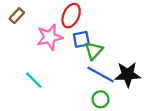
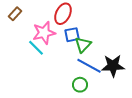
cyan line: (34, 80) -> (36, 48), moved
green circle: (101, 99) -> (80, 85), moved

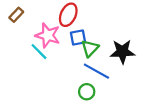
pink star: (44, 33) -> (48, 35), turned 30
black star: (113, 66) -> (122, 52), moved

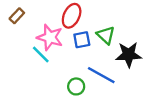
green triangle: (90, 48) -> (106, 35), moved, turned -30
green circle: (87, 92) -> (76, 86), moved

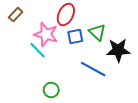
green circle: (76, 86) -> (51, 90), moved

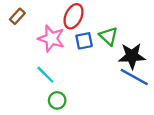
cyan line: (38, 50) -> (45, 75), moved
blue line: (93, 69) -> (134, 77), moved

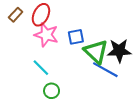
red ellipse: (73, 16) -> (41, 15), moved
green triangle: (109, 36) -> (96, 52), moved, size x1.4
blue line: (134, 77) -> (105, 70), moved

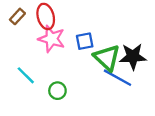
red ellipse: (41, 15) -> (46, 16), turned -40
cyan line: (41, 68) -> (26, 75), moved
green circle: (52, 91) -> (57, 91), moved

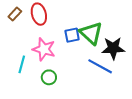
pink star: (52, 39) -> (44, 49), moved
green triangle: (107, 58) -> (91, 33), moved
cyan line: (26, 75) -> (22, 64), turned 60

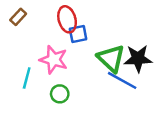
red ellipse: (39, 14) -> (67, 19), moved
green triangle: (91, 33) -> (111, 58), moved
blue square: (72, 35) -> (78, 34), moved

